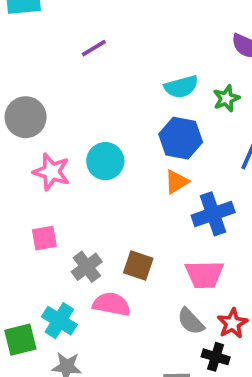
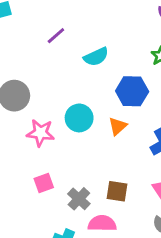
cyan semicircle: (181, 87) -> (96, 57), moved
orange triangle: (177, 182) -> (118, 126), moved

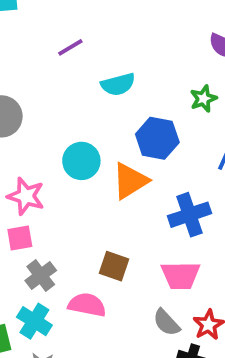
orange triangle: (118, 126) -> (130, 181), size x1.5
pink star: (40, 133) -> (26, 196), moved
gray cross: (79, 199) -> (41, 276), moved

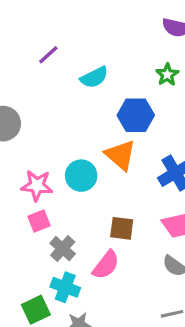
cyan circle: (81, 161) -> (81, 176), moved
orange triangle: (130, 181) -> (121, 155), turned -36
pink semicircle: (87, 305) -> (106, 265), turned 128

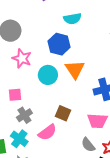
blue hexagon: (136, 115) -> (59, 44), moved
pink star: (37, 185) -> (22, 58), moved

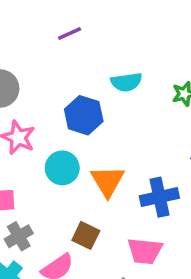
cyan semicircle: (72, 19) -> (126, 82), moved
orange triangle: (75, 69) -> (108, 181), moved

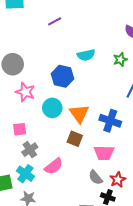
purple line: (70, 33) -> (55, 21), moved
blue cross: (159, 197) -> (110, 121), turned 35
brown square: (86, 235) -> (75, 139), moved

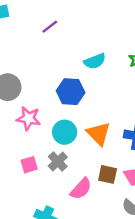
brown square: (75, 139) -> (108, 174), moved
gray cross: (30, 150) -> (58, 161), moved
pink semicircle: (54, 166) -> (81, 189), moved

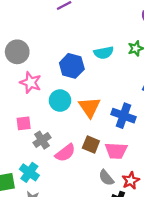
cyan semicircle: (95, 61) -> (104, 53), moved
gray cross: (58, 161) -> (42, 140), moved

